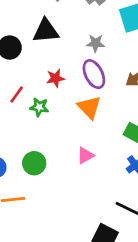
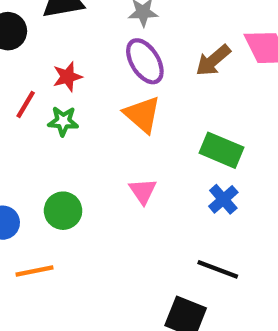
red star: (55, 78) -> (67, 77), moved
pink triangle: (85, 155) -> (143, 191), turned -30

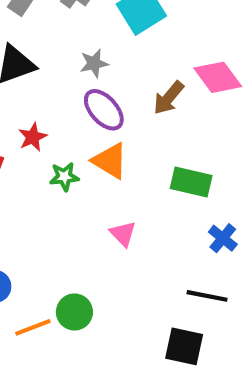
green star: (63, 121) -> (64, 177), moved
blue cross: (223, 199) -> (223, 238), moved
green circle: (63, 211) -> (74, 312), moved

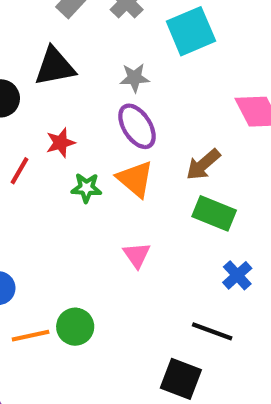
brown arrow: (169, 98) -> (203, 165), moved

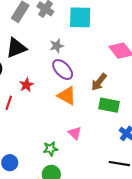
cyan square: (191, 31) -> (80, 17), turned 35
green star: (86, 188) -> (50, 149), moved

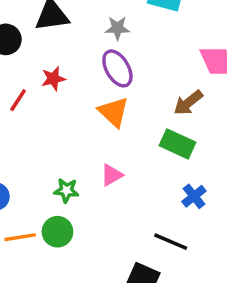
brown arrow: (99, 82) -> (188, 103), moved
pink triangle: (75, 133) -> (112, 175), turned 32

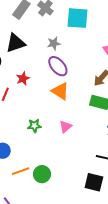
green star: (66, 190) -> (34, 126), moved
green circle: (57, 232) -> (42, 174), moved

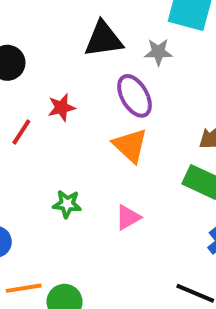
black triangle: (16, 43) -> (103, 39), moved
gray star: (54, 43) -> (158, 52), moved

